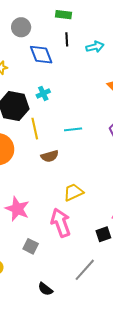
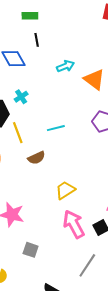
cyan arrow: (95, 47) -> (65, 66), moved
pink arrow: (61, 223) -> (74, 224), moved

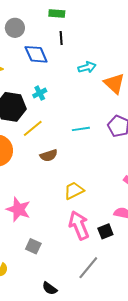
cyan line: (56, 128) -> (81, 129), moved
yellow line: (18, 133) -> (33, 128), turned 65

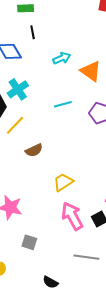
cyan cross: (40, 93) -> (18, 89), size x1.5
cyan line: (81, 129) -> (63, 104), moved
gray line: (88, 268) -> (86, 257), turned 65

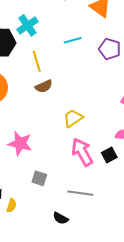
yellow line: (15, 125) -> (37, 61), moved, turned -60
gray line: (86, 257) -> (80, 193), moved

